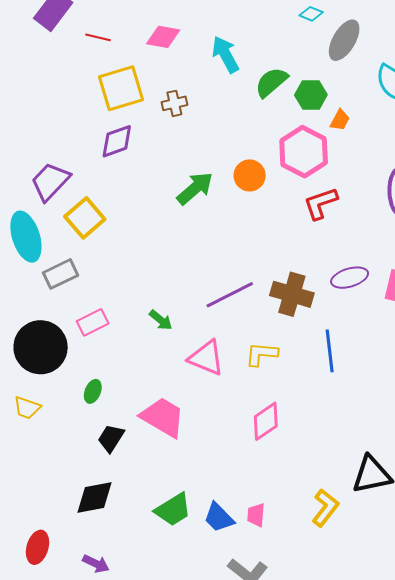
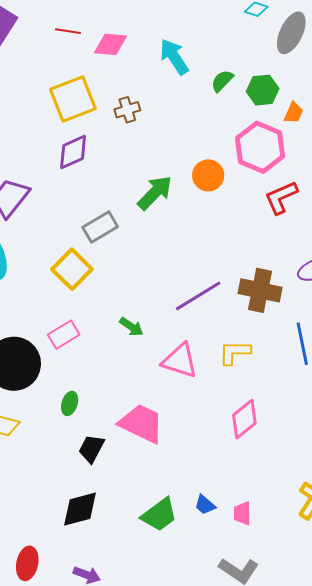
red line: (98, 37) -> (68, 31), moved
green semicircle: (271, 82) -> (222, 81), size x0.7
yellow square: (85, 218) -> (72, 269), moved
gray rectangle: (60, 274) -> (100, 227), moved
blue trapezoid: (219, 518) -> (205, 505), moved, size x0.7

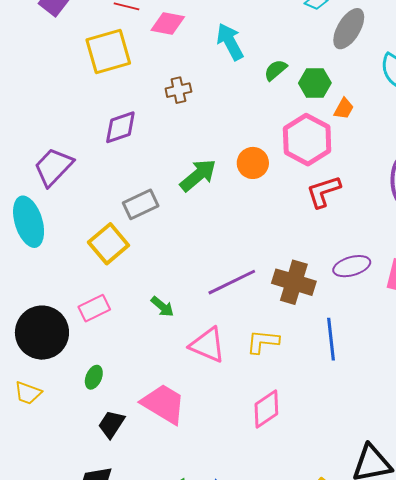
yellow square: (73, 99) -> (108, 52), moved

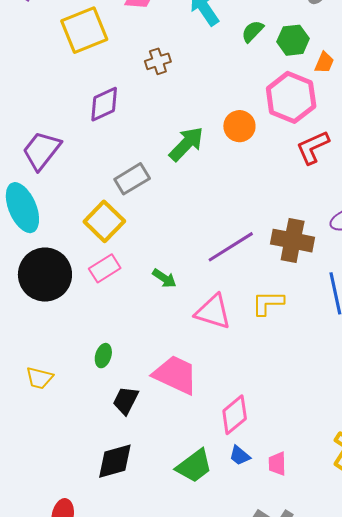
pink rectangle: (94, 308) -> (105, 268), moved
black circle: (42, 333) -> (45, 275), moved
pink diamond: (266, 409) -> (235, 415), moved

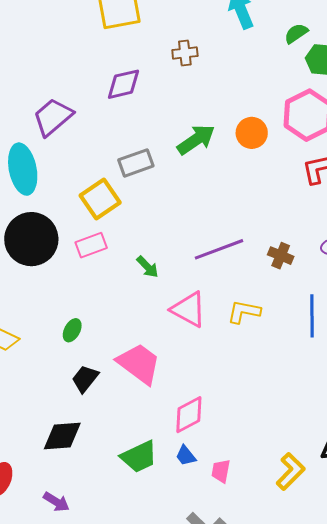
green semicircle: (253, 31) -> (296, 33), moved
brown cross: (293, 241) -> (281, 256), size x0.6

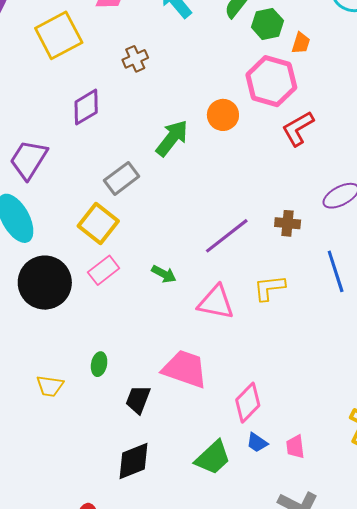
green ellipse: (72, 330) -> (99, 364), moved

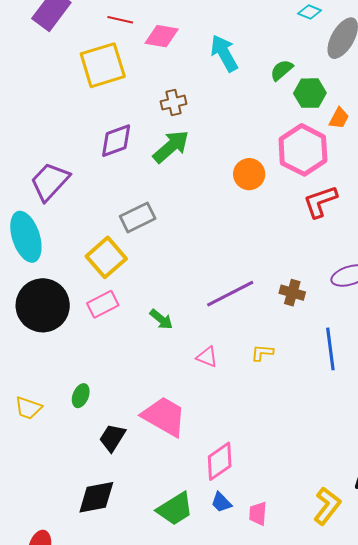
green arrow: (172, 138) -> (171, 147), moved
yellow L-shape: (269, 288) -> (262, 353), size x0.7
pink triangle: (216, 302) -> (207, 357), size x0.6

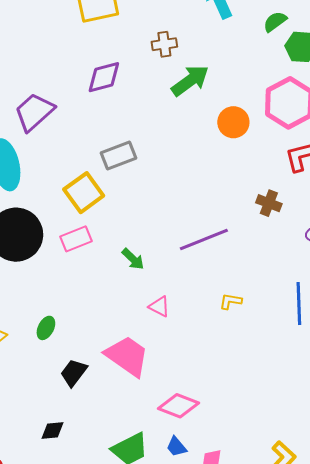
green arrow: (171, 147) -> (190, 81), moved
brown cross: (292, 293) -> (269, 203), moved
pink triangle: (207, 357) -> (159, 307), moved
pink diamond: (220, 461) -> (178, 406), turned 51
black diamond: (96, 497) -> (52, 430), size x0.6

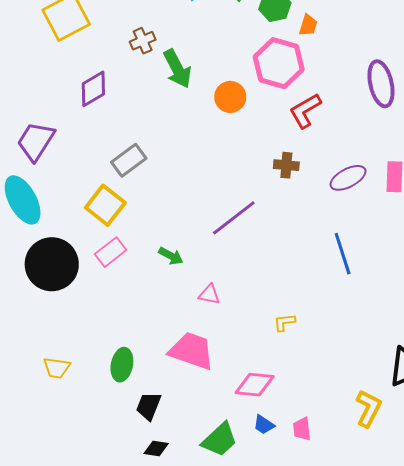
green arrow: (190, 81) -> (177, 69), turned 114
yellow L-shape: (231, 301) -> (284, 322), moved
green ellipse: (46, 328) -> (122, 365), moved, size x1.4
black trapezoid: (74, 373) -> (149, 406), moved
black diamond: (52, 430) -> (156, 448), moved, turned 30

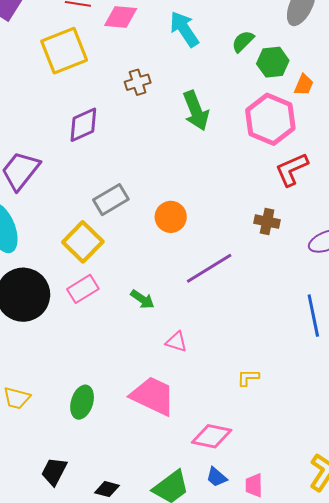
green arrow: (177, 69) -> (196, 111), moved
orange circle: (230, 97) -> (171, 217), moved
black trapezoid: (149, 406) -> (54, 471), moved

